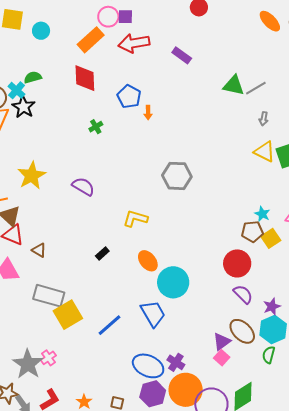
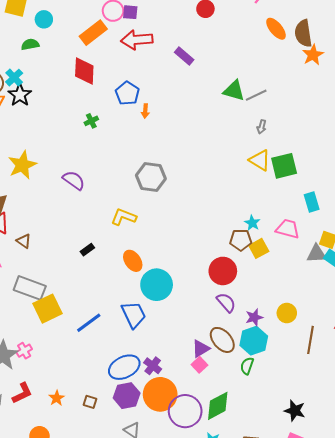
green semicircle: (33, 77) -> (30, 44), moved
gray hexagon: (177, 176) -> (151, 177), moved
blue ellipse: (148, 366) -> (124, 367), turned -56

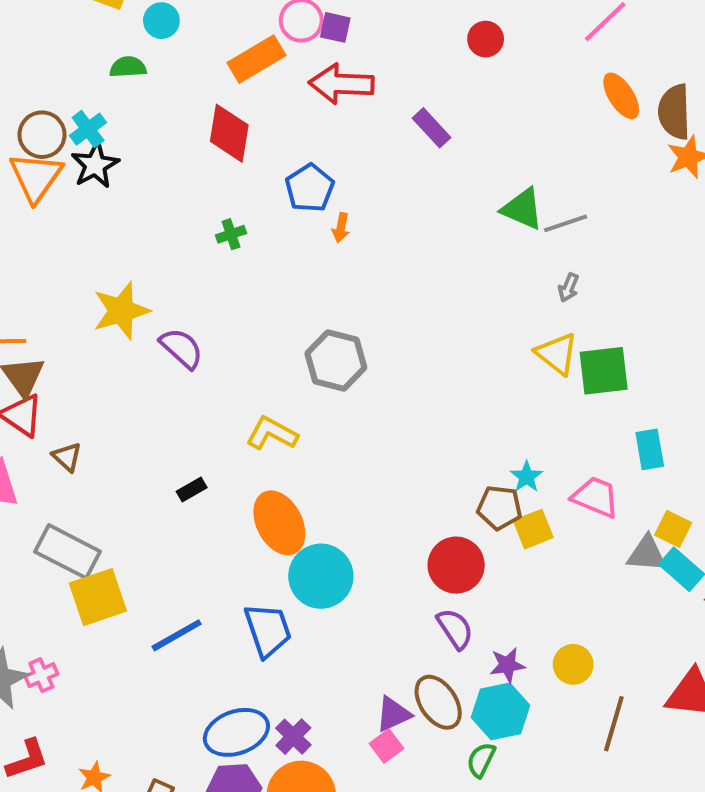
yellow star: (22, 165) -> (121, 311), moved
orange ellipse: (133, 261) -> (279, 523), size x1.4

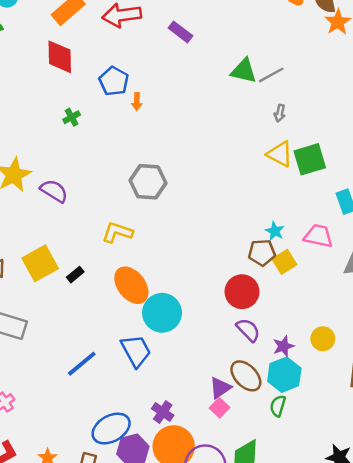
yellow square: (98, 597) -> (40, 263), moved
blue ellipse: (236, 732) -> (111, 429), moved

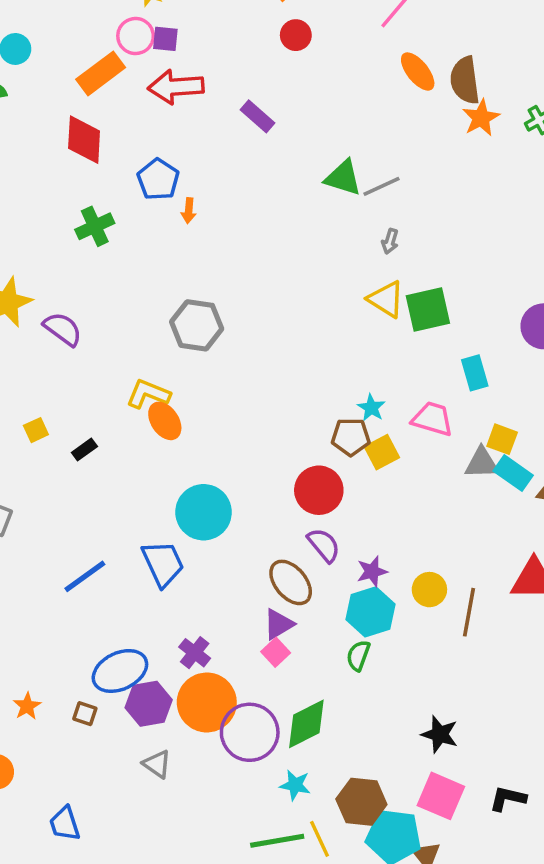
green cross: (72, 117) -> (95, 226), size x1.5
yellow square: (40, 263) -> (36, 430), size x0.5
orange ellipse: (131, 285) -> (165, 421), moved, size x0.7
yellow circle: (323, 339) -> (429, 590), moved
brown ellipse: (246, 376) -> (291, 582), moved

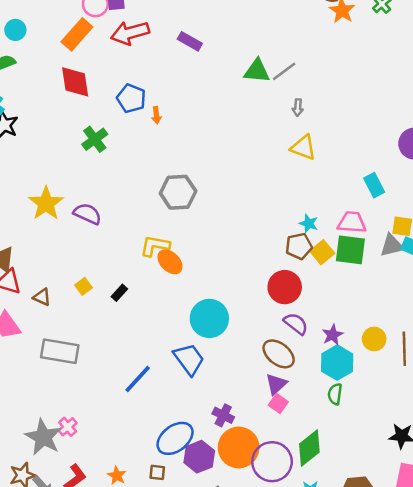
green square: (428, 310) -> (350, 250), moved, turned 32

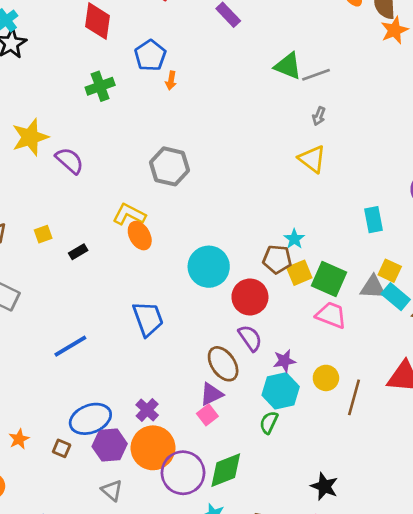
pink trapezoid: (352, 222) -> (331, 315), moved
cyan circle: (209, 318) -> (209, 267), moved
blue trapezoid: (189, 359) -> (148, 319), moved

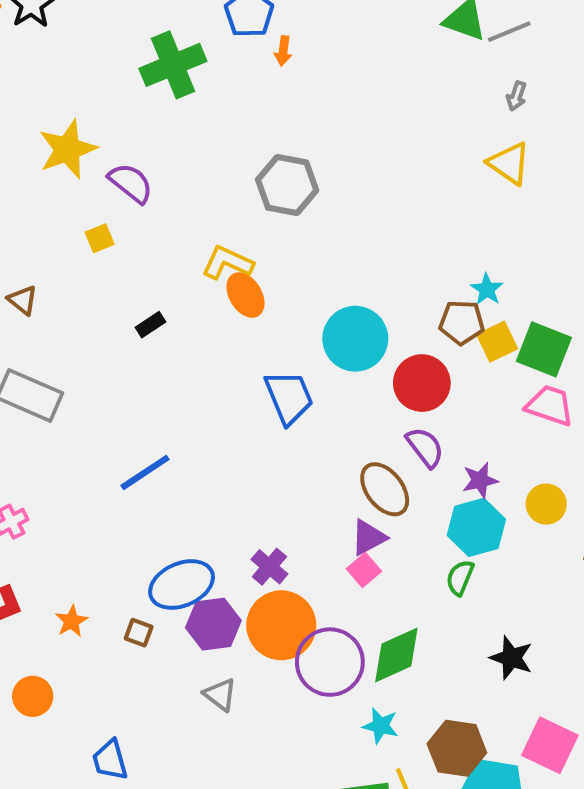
green cross: (100, 86) -> (173, 65), size x1.4
yellow square: (43, 234) -> (100, 238), moved
blue trapezoid: (148, 319) -> (289, 397), moved
black star: (324, 486) -> (511, 658), moved

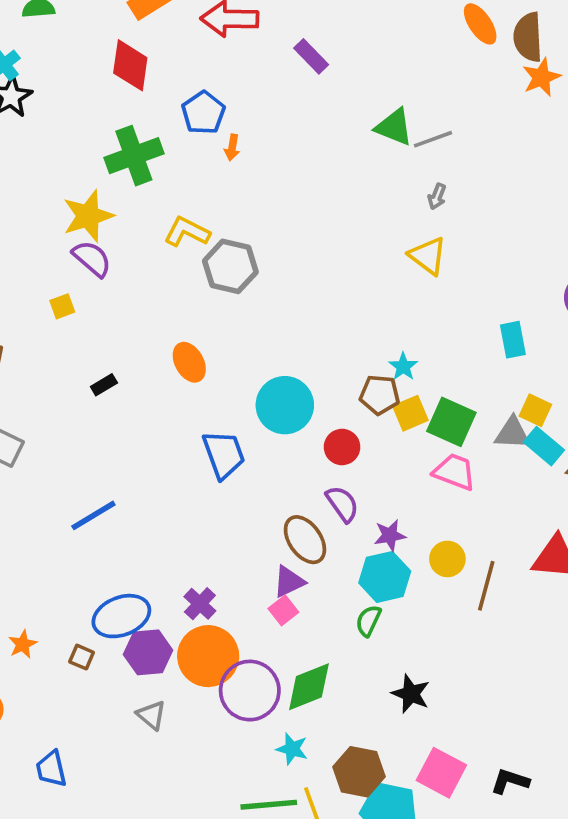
yellow star: (67, 149) -> (88, 216), moved
yellow L-shape: (227, 263) -> (187, 232), moved
red circle: (422, 383) -> (342, 447), size x0.7

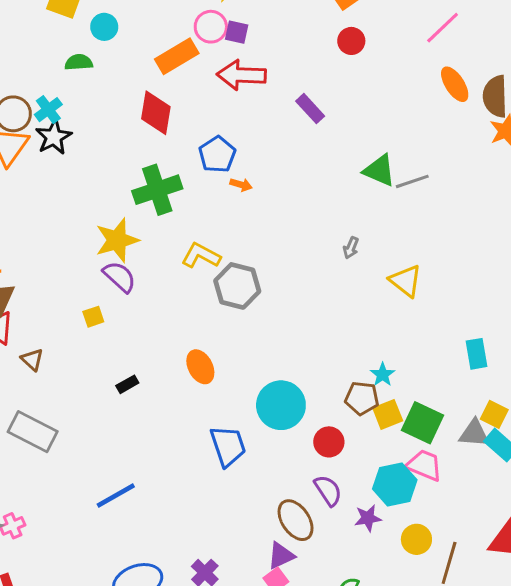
orange arrow: (232, 147) -> (241, 185), turned -85
gray arrow: (437, 196) -> (351, 248), moved
cyan hexagon: (385, 577) -> (395, 484), moved

